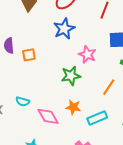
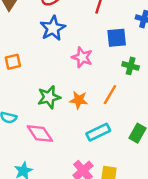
green star: (71, 76) -> (49, 97), moved
orange star: (73, 107) -> (79, 100), moved

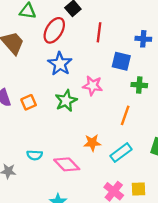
blue square: (117, 38) -> (121, 61), turned 30
green star: (49, 97) -> (66, 101), moved
orange star: (79, 100) -> (92, 143), moved

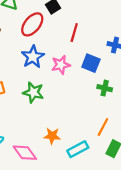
pink star: (93, 86) -> (61, 65), moved, turned -30
green star: (66, 101) -> (33, 92), turned 30
orange line: (125, 115) -> (103, 127), moved

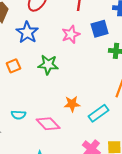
blue star: (33, 57) -> (27, 32), moved
blue square: (91, 63) -> (100, 29), turned -30

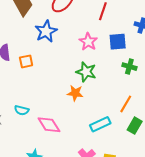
pink star: (71, 34) -> (88, 42), turned -30
green star: (48, 65) -> (86, 72), moved
orange star: (72, 104) -> (75, 93), moved

